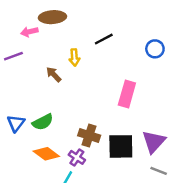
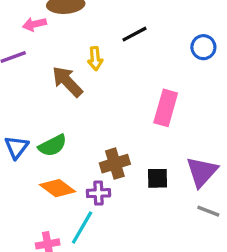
brown arrow: (54, 74) -> (67, 82), size x1.5
brown cross: (89, 135) -> (115, 164), turned -35
black square: (121, 146) -> (158, 178), size x0.6
purple cross: (77, 157) -> (98, 193), turned -35

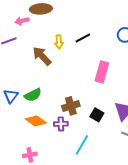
black line: (135, 34) -> (83, 38), moved
black square: (158, 178) -> (97, 115), turned 32
cyan line: (82, 228) -> (82, 145), moved

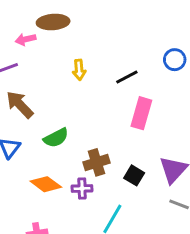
black line: (83, 38) -> (127, 77), moved
brown arrow: (42, 56) -> (20, 105), moved
green semicircle: (33, 95) -> (56, 138), moved

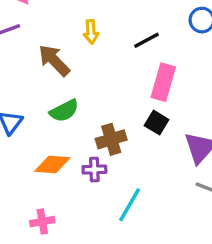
brown arrow: (20, 105) -> (54, 60), moved
black square: (134, 175) -> (157, 123), moved
orange diamond: (46, 184) -> (52, 164), turned -32

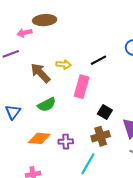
yellow arrow: (91, 32) -> (64, 64), moved, turned -80
pink rectangle: (163, 82) -> (82, 87), moved
brown cross: (111, 139) -> (101, 136), moved

